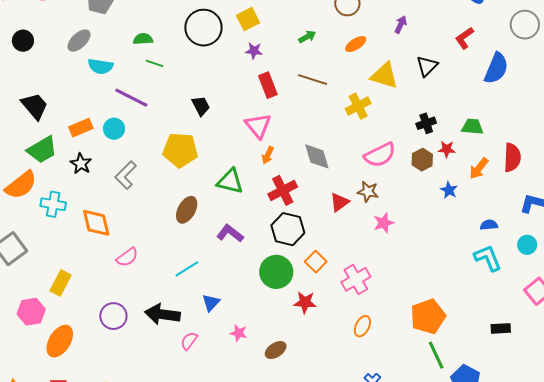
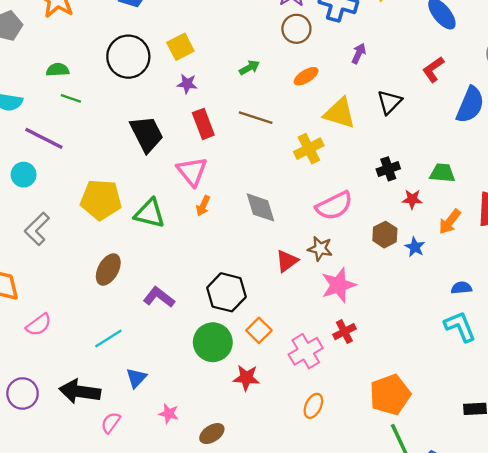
black trapezoid: (201, 106) -> (147, 134), moved, size x1.6
brown hexagon: (422, 160) -> (385, 235), moved
green triangle: (230, 181) -> (150, 213), moved
red cross: (283, 190) -> (344, 332), moved, size x0.7
pink star: (384, 223) -> (338, 285), size x1.4

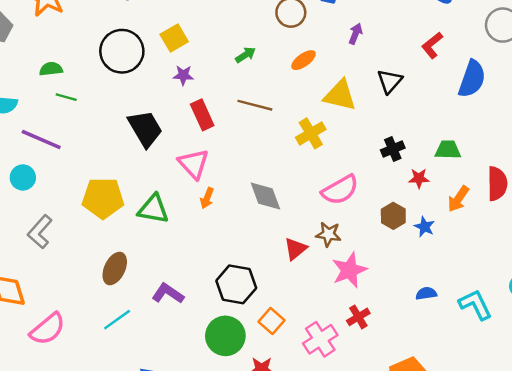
blue semicircle: (461, 288) -> (426, 293), moved
pink semicircle: (39, 325) -> (48, 329), size x1.4
cyan line: (108, 339) -> (117, 320), moved

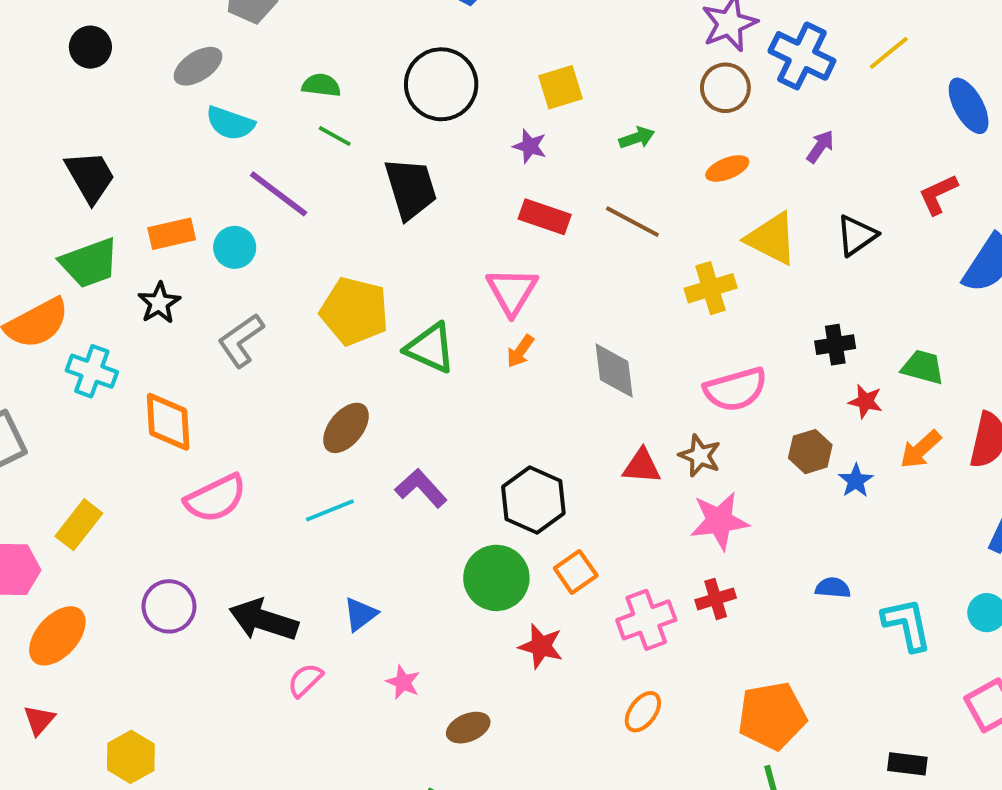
yellow square: (174, 38) -> (561, 87), moved
red rectangle: (202, 115) -> (545, 217), turned -60
black trapezoid: (145, 129) -> (411, 189), moved
red triangle: (295, 249) -> (642, 466), turned 30

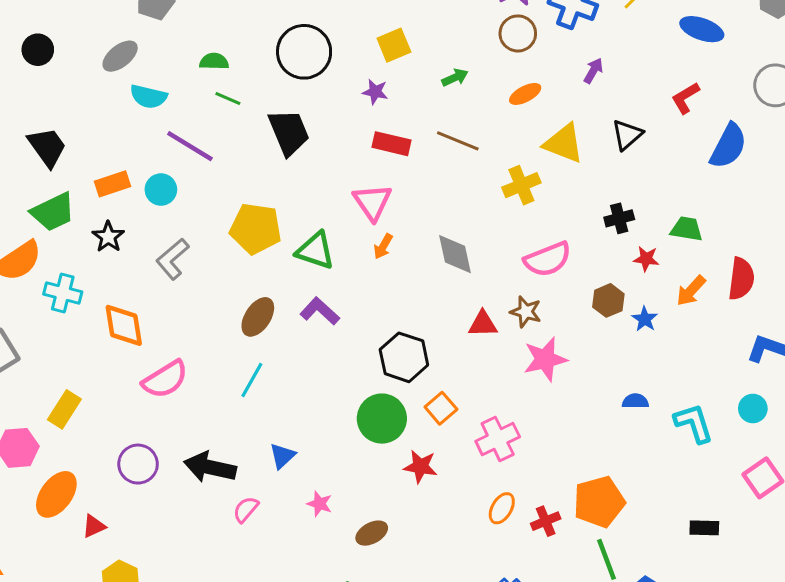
blue ellipse: (969, 106) -> (702, 29), turned -36
purple L-shape: (421, 488) -> (320, 311), moved
cyan line: (330, 510) -> (252, 380), turned -33
red cross: (716, 599) -> (546, 521), moved
red triangle: (39, 720) -> (94, 526), moved, turned 30

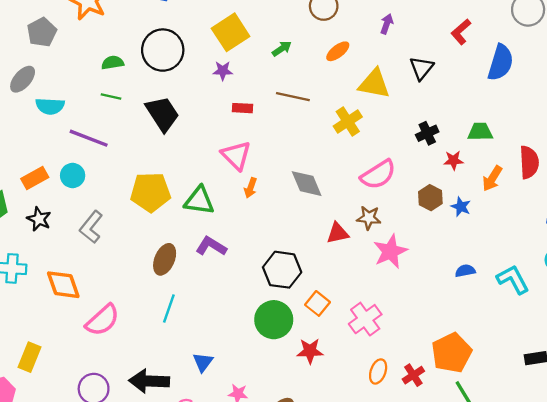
yellow square: (394, 45) -> (231, 32), size x1.4
green semicircle: (214, 61) -> (113, 63), moved
red rectangle: (392, 144) -> (243, 108), size x0.7

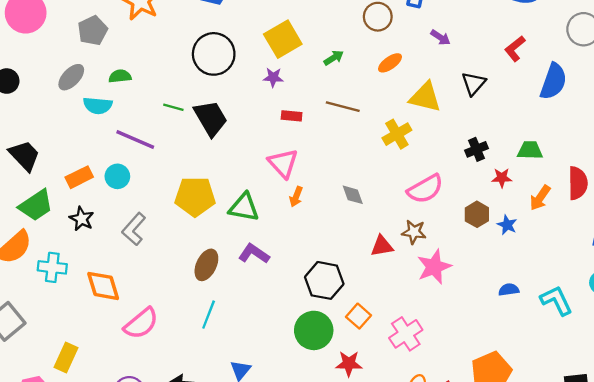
purple arrow: (387, 24) -> (440, 37), turned 102
green semicircle: (113, 63) -> (120, 76), moved
green line: (111, 96) -> (173, 107), moved
gray diamond: (307, 184) -> (353, 195), size x0.7

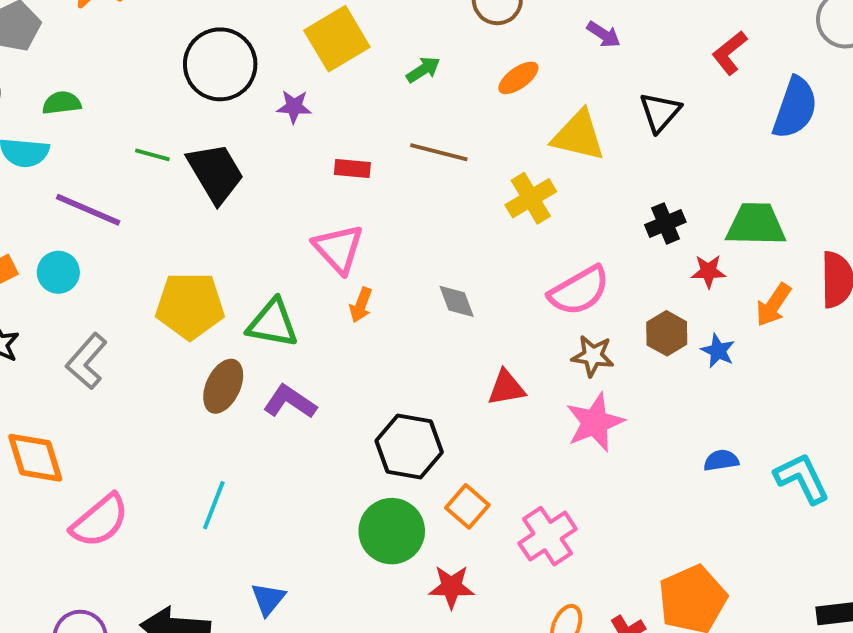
purple star: (273, 77) -> (294, 107), moved
green trapezoid: (530, 150) -> (756, 224), size x1.4
brown star: (414, 232) -> (593, 356), moved
brown ellipse: (206, 265) -> (223, 386), moved

